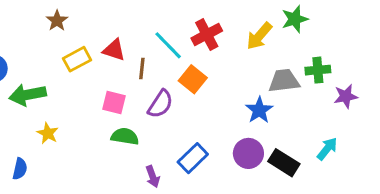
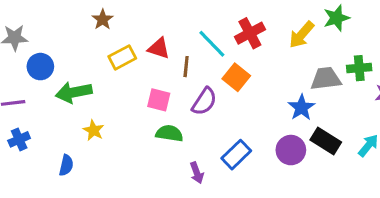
black rectangle: (284, 163) -> (326, 141), moved

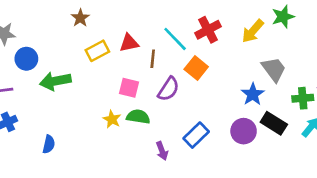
red triangle: (159, 48) -> (129, 43), turned -30
green cross: (359, 68) -> (303, 98), moved
gray trapezoid: (326, 79) -> (274, 69), turned 60
yellow star: (94, 130) -> (112, 119), moved

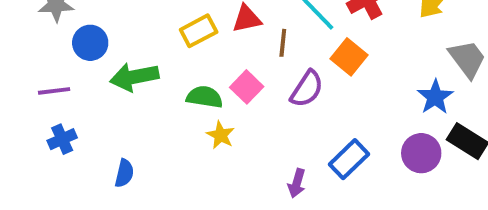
pink square: (129, 88) -> (247, 87), turned 30
green semicircle: (138, 117) -> (205, 97), moved
purple arrow: (162, 151) -> (297, 183), turned 36

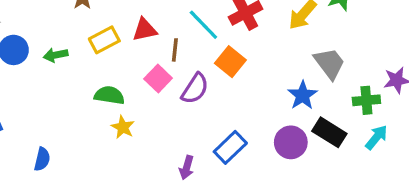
green arrow: (134, 77) -> (56, 55), moved, size x0.6
pink square: (247, 87) -> (158, 79), moved

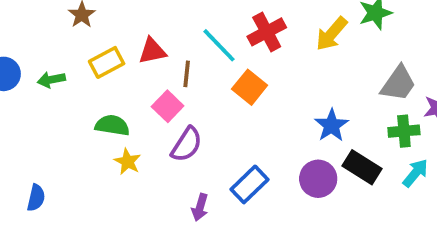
gray trapezoid: (329, 63) -> (398, 83), moved, turned 72
purple semicircle: (195, 89) -> (187, 144), moved

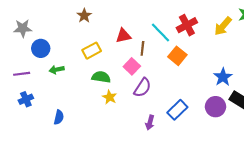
yellow rectangle: (107, 62) -> (92, 51), moved
green arrow: (51, 80) -> (57, 70), moved

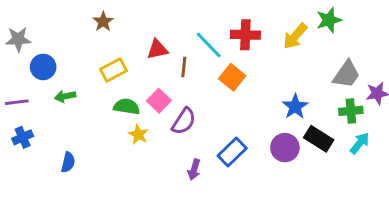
red cross: (187, 25) -> (245, 35), turned 30
pink square: (132, 66) -> (159, 101), moved

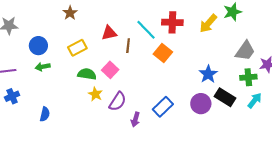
blue circle: (43, 67) -> (38, 46), moved
purple semicircle: (184, 121) -> (118, 102), moved

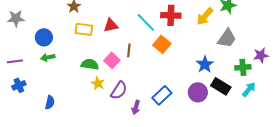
brown line: (128, 46) -> (129, 50), moved
yellow rectangle: (77, 48) -> (84, 29), moved, turned 36
gray trapezoid: (245, 51) -> (227, 38), moved

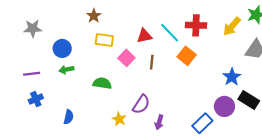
red triangle: (111, 25) -> (144, 36), moved
pink square: (112, 60) -> (126, 58), moved
green semicircle: (90, 64) -> (102, 83), moved
yellow star: (98, 83) -> (119, 119), moved
blue rectangle: (162, 95) -> (202, 123), moved

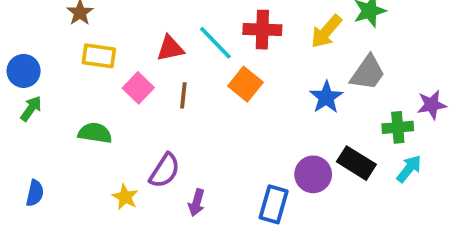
green arrow: (66, 70) -> (31, 109), turned 136
blue star: (232, 77) -> (326, 97), moved
blue rectangle: (202, 123) -> (274, 204), turned -30

